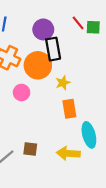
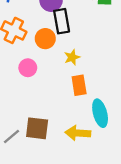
orange circle: (38, 65) -> (45, 39), size x0.7
brown square: (30, 149) -> (37, 128), size x1.5

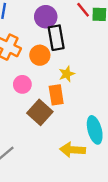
orange rectangle: (79, 85) -> (56, 95), moved
brown square: (37, 128) -> (40, 112), moved, turned 35

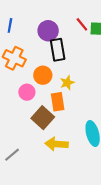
orange circle: (40, 55) -> (43, 75), moved
yellow arrow: (73, 150) -> (57, 144), moved

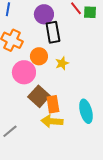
pink circle: (27, 92) -> (24, 72), size x1.5
orange rectangle: (58, 102) -> (53, 104), moved

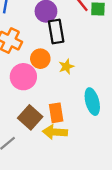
brown square: (39, 96) -> (30, 117), moved
cyan ellipse: (86, 111) -> (92, 102), moved

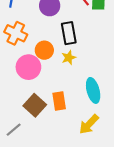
black rectangle: (56, 32) -> (69, 33), moved
yellow arrow: (55, 132) -> (89, 124), moved, turned -50

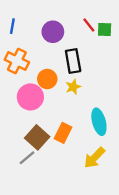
orange rectangle: (59, 101) -> (63, 133), turned 36
gray line: (14, 130) -> (27, 158), moved

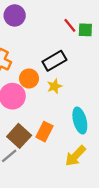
purple circle: (53, 32) -> (15, 15), moved
black rectangle: (73, 61) -> (54, 61), turned 70

